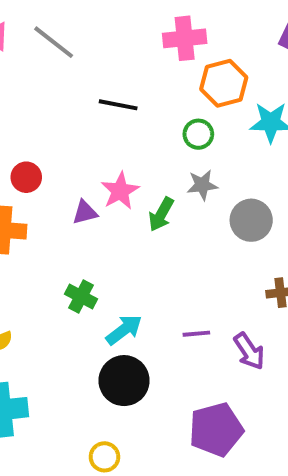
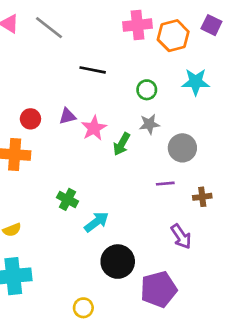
orange hexagon: (224, 83) -> (173, 36), moved
purple triangle: (85, 212) -> (67, 116), moved
purple line: (196, 334) -> (165, 184), moved
black circle: (124, 381) -> (118, 262), moved

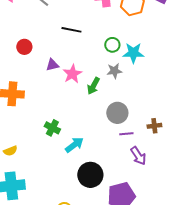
cyan star: (196, 82) -> (133, 53), moved
red circle: (30, 119) -> (24, 47), moved
gray circle: (182, 148) -> (117, 113), moved
purple line: (165, 184) -> (126, 134), moved

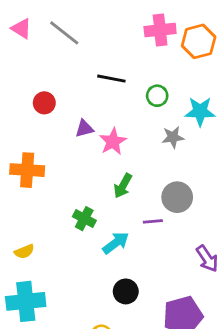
green circle: (112, 45) -> (157, 96), moved
green arrow: (93, 86) -> (123, 186), moved
purple line: (126, 134) -> (153, 221), moved
black circle: (90, 175) -> (126, 291), moved, size x0.7

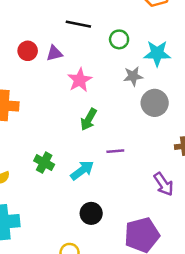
red circle: (44, 103) -> (28, 51), moved
purple triangle: (84, 129) -> (54, 53), moved
gray circle: (177, 197) -> (155, 103), moved
green cross: (84, 219) -> (44, 163), moved

